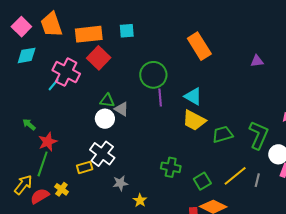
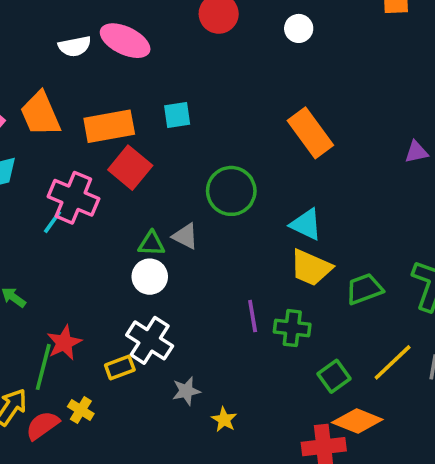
purple line: (160, 98) -> (253, 316), moved
gray triangle: (122, 109) -> (185, 236), moved
red star: (48, 142) -> (64, 343), moved
green cross: (171, 167) -> (292, 328), moved

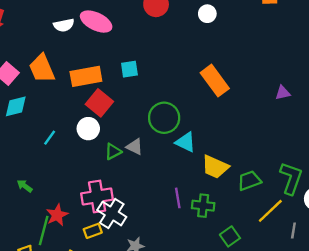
pink cross: (73, 198) -> (97, 196), moved, turned -32
cyan triangle: (306, 224) -> (186, 142), moved
green triangle: (151, 244) -> (113, 152), turned -30
white circle: (150, 277) -> (88, 129), moved
yellow line: (393, 362) -> (270, 211), moved

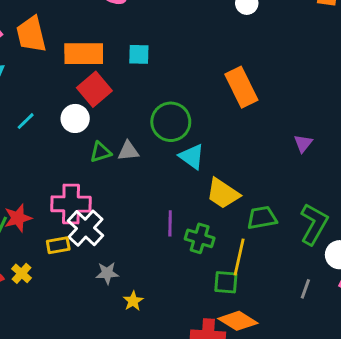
purple triangle: (283, 93) -> (303, 143), moved, turned -49
gray triangle: (135, 147) -> (128, 151), turned -42
yellow line: (270, 211) -> (239, 257), moved, turned -44
green square: (230, 236) -> (226, 282), turned 30

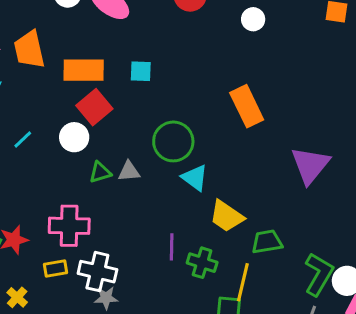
purple triangle: (303, 143) -> (310, 165), size x2.0
green L-shape: (314, 224) -> (319, 274), moved
white cross: (85, 228) -> (97, 272), moved, turned -30

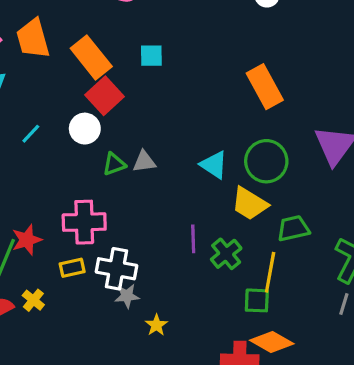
orange rectangle: (84, 70) -> (91, 57), turned 54
green circle: (173, 141) -> (266, 161), moved
green cross: (202, 263) -> (226, 254), turned 36

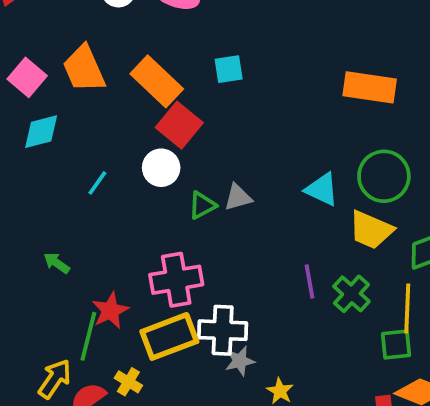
orange rectangle: (265, 87) -> (370, 87), turned -45
yellow rectangle: (72, 268) -> (169, 336), size x1.8

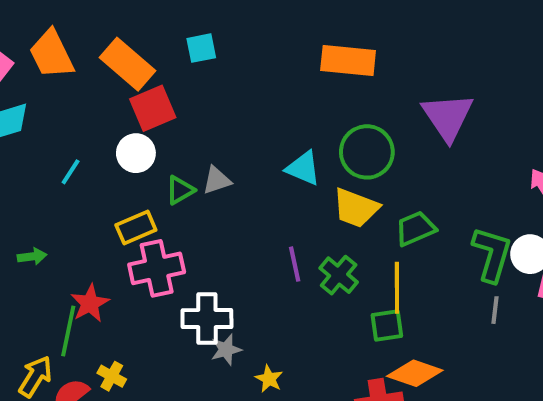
red square: (179, 125) -> (153, 108), turned 30
green arrow: (57, 263) -> (32, 256), turned 140
yellow rectangle: (169, 336) -> (136, 228), moved, size x0.7

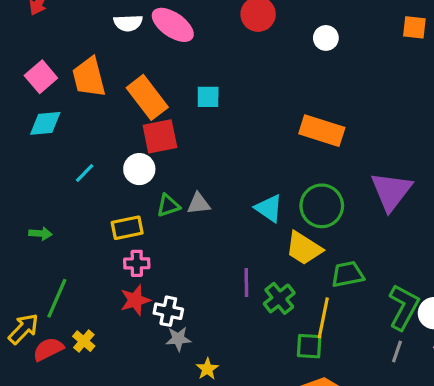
pink cross: (157, 268) -> (137, 263), size x0.6
red star: (90, 303) -> (135, 300), moved
white cross: (207, 319) -> (168, 311), size x0.7

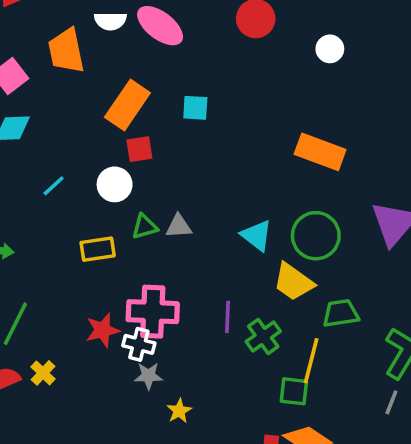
orange trapezoid: (89, 77) -> (66, 51), moved
orange rectangle: (147, 97) -> (127, 105), turned 69
red square: (160, 136) -> (139, 149), size x0.7
pink cross: (137, 263) -> (153, 312), moved, size x1.8

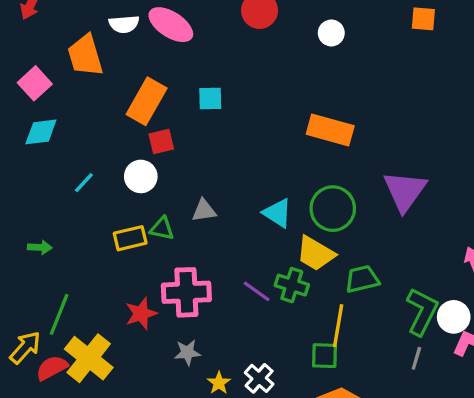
green triangle: (145, 227) -> (162, 229), moved, turned 32
purple line: (227, 317) -> (257, 291), turned -52
green cross: (263, 336) -> (292, 285), moved, turned -32
white cross: (139, 344) -> (259, 378), moved, turned 32
yellow cross: (43, 373) -> (89, 358), size x2.0

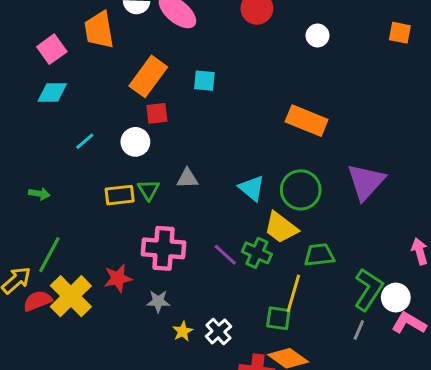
green triangle: (162, 229) -> (149, 190), turned 40
red star: (141, 314) -> (118, 278), moved

